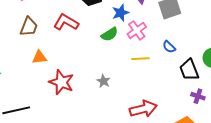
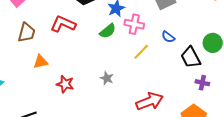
pink cross: (137, 30) -> (134, 24), turned -36
yellow line: (141, 59) -> (141, 52), turned -36
red star: (61, 82) -> (65, 84), size x0.7

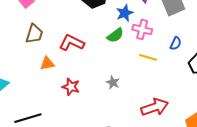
red L-shape: (63, 24) -> (72, 43), moved
blue semicircle: (168, 37) -> (176, 43), turned -104
yellow line: (141, 52) -> (148, 57), turned 60

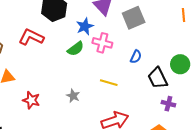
red L-shape: (72, 43) -> (31, 37), moved
yellow line: (148, 57) -> (109, 83), moved

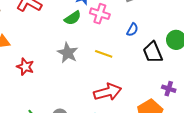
gray star: (73, 96) -> (68, 53), moved, size x1.5
purple cross: (168, 104) -> (169, 89), moved

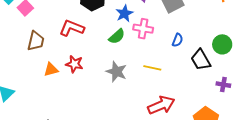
red star: (25, 67) -> (74, 64), moved
purple cross: (169, 89) -> (223, 85), moved

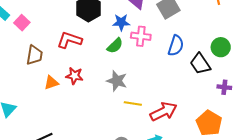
blue star: (124, 13) -> (121, 22), turned 30
blue semicircle: (178, 40) -> (176, 46), size x1.5
yellow line: (152, 68) -> (133, 103), moved

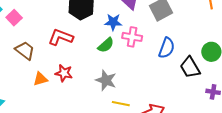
brown trapezoid: (34, 55) -> (25, 51), turned -65

